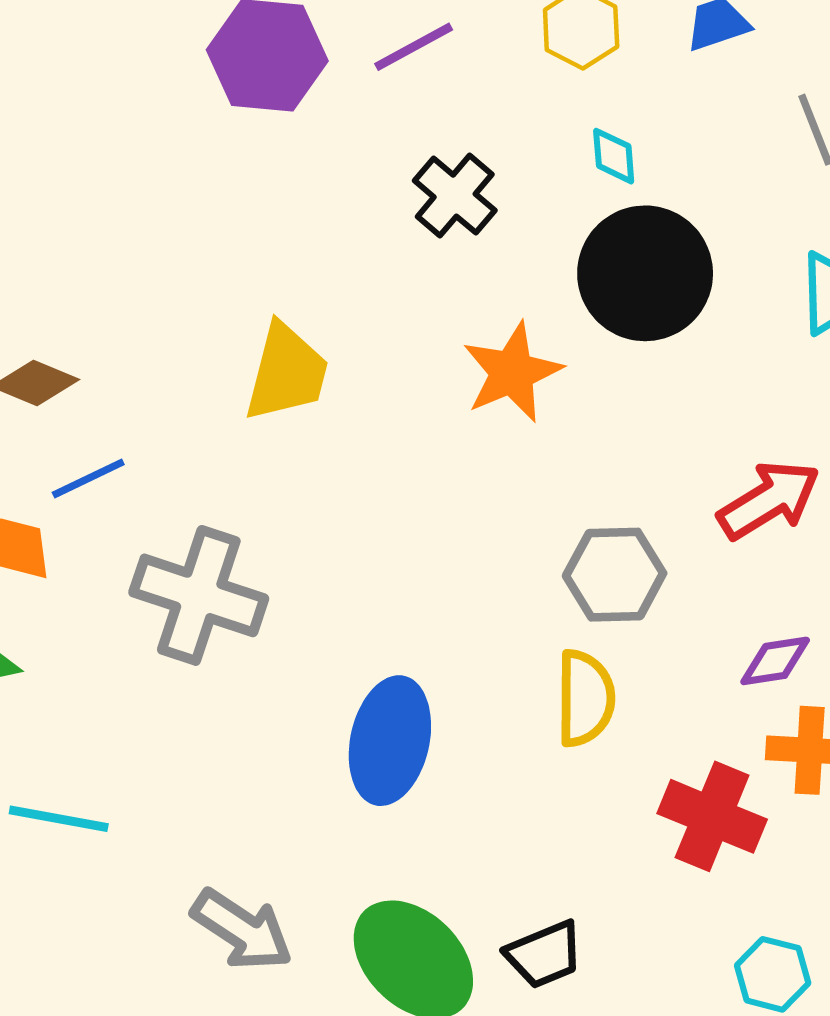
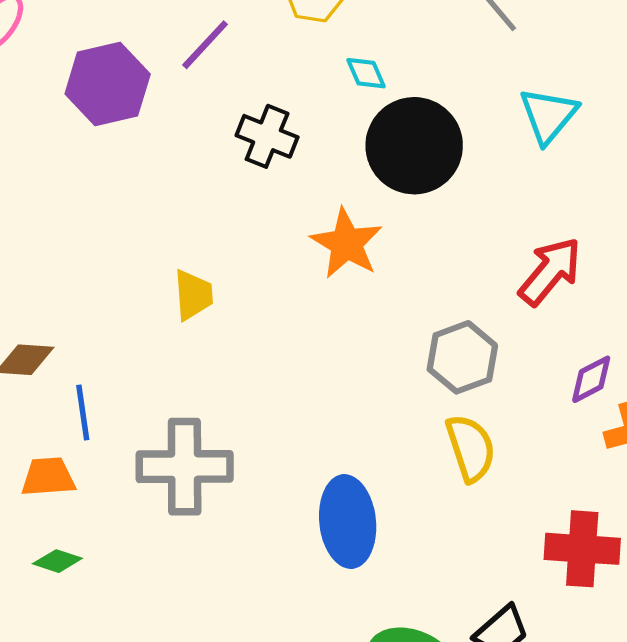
yellow trapezoid: (286, 372) -> (193, 295), size x0.7
blue line: (88, 478) -> (83, 412), turned -54
red cross: (712, 816) -> (582, 549), moved

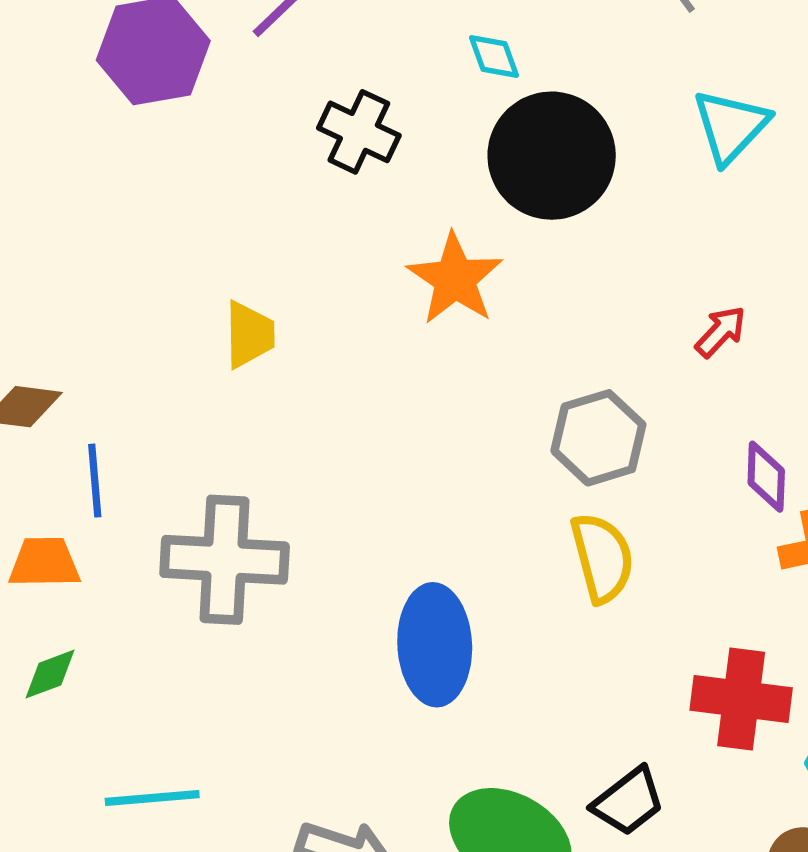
red arrow: (550, 271) -> (721, 332), size x0.6
purple diamond: (591, 379) -> (766, 477), turned -64
green diamond: (57, 561) -> (50, 674), turned -42

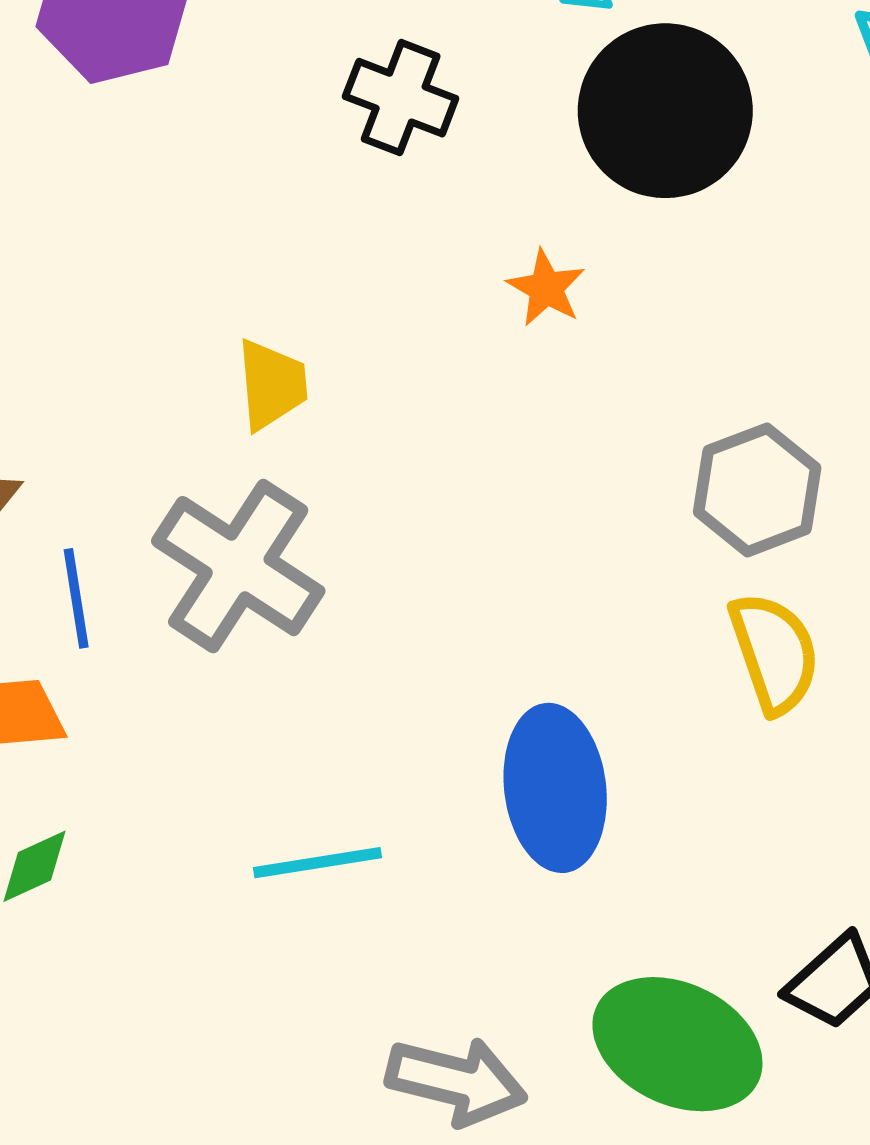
orange star: (455, 279) -> (546, 288), size x0.6
gray cross: (225, 560) -> (238, 566), moved, turned 34
cyan line: (152, 798) -> (317, 863), moved

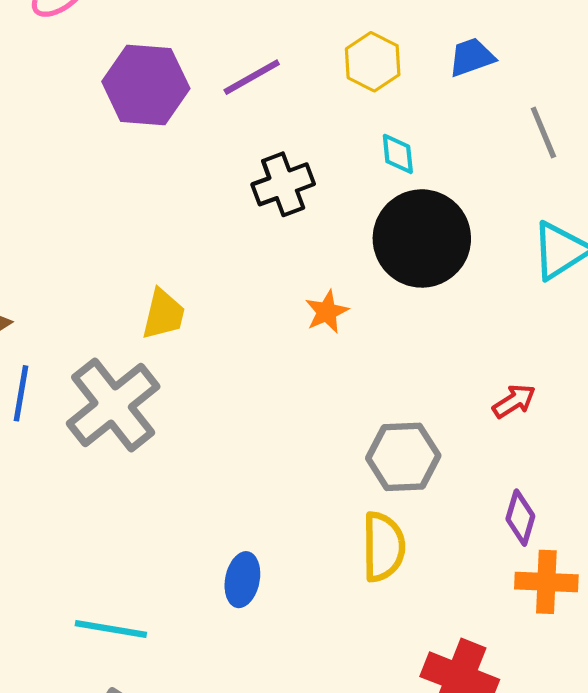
black cross: (401, 98) -> (283, 184), turned 30
blue ellipse: (555, 788) -> (242, 580), size x0.6
cyan line: (317, 863) -> (111, 629), moved

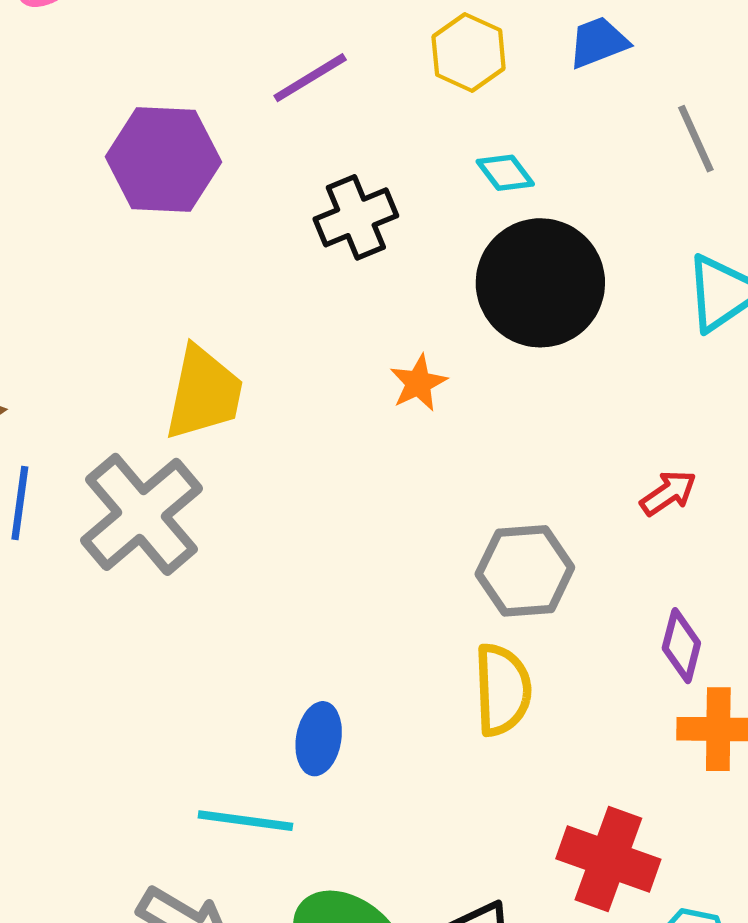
purple hexagon: (146, 85) -> (163, 159), moved
cyan diamond: (398, 154) -> (505, 173), turned -30
yellow trapezoid: (163, 314) -> (204, 393), size x1.4
cyan line: (111, 629) -> (245, 821), moved

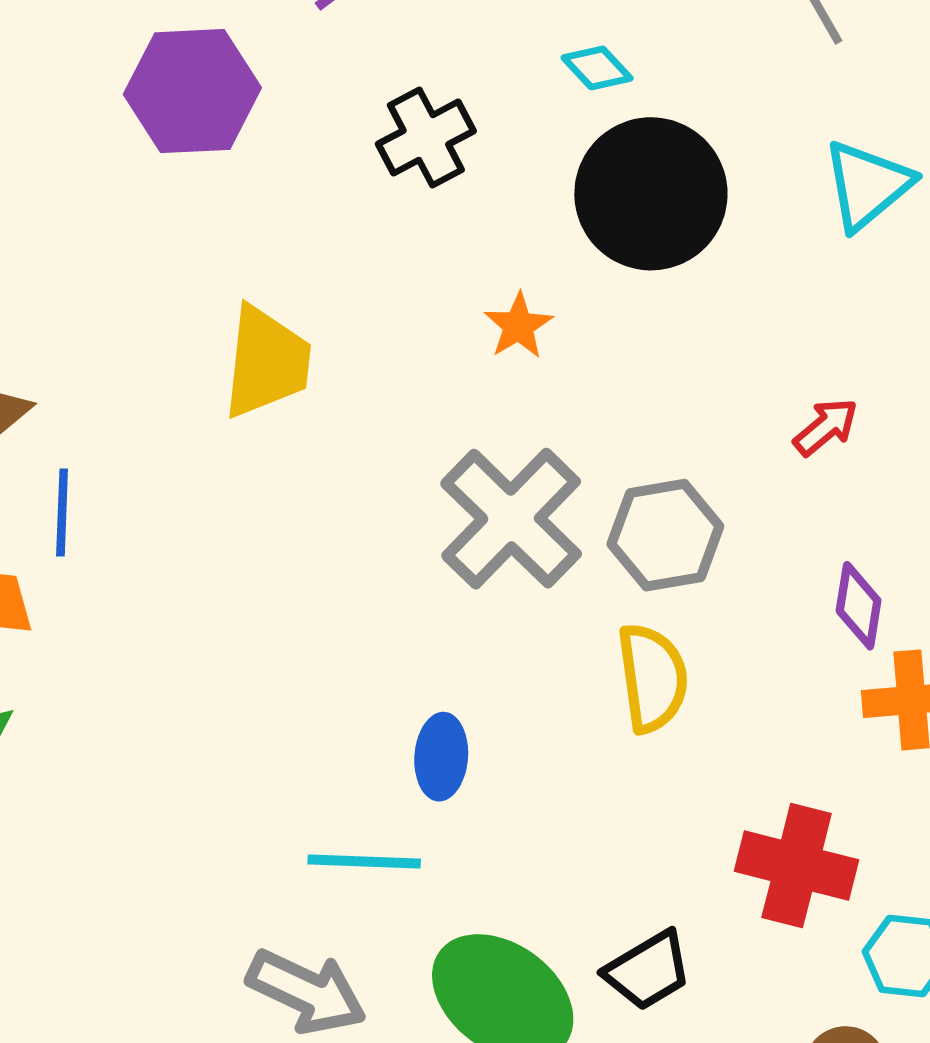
gray cross: (141, 514) -> (511, 519), moved

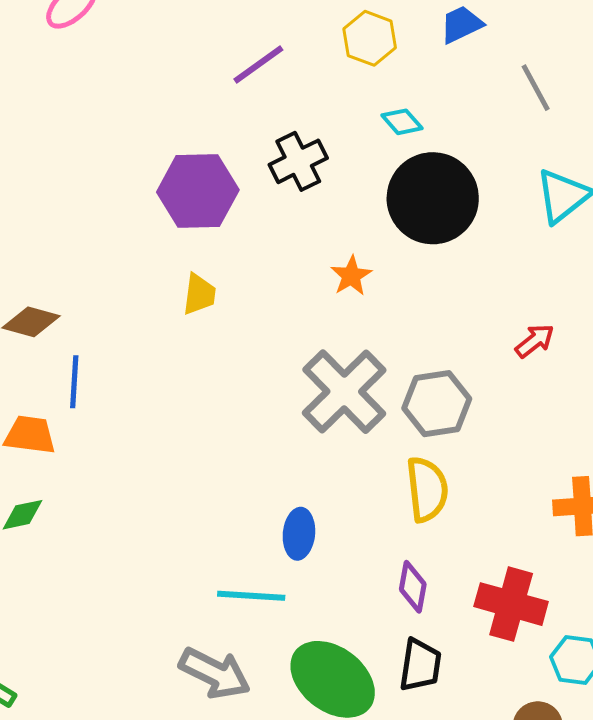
purple hexagon: (192, 91) -> (198, 191), moved
yellow trapezoid: (267, 362) -> (199, 294), size x0.6
purple diamond: (859, 606) -> (413, 587), moved
black trapezoid: (648, 971) -> (420, 665), turned -52

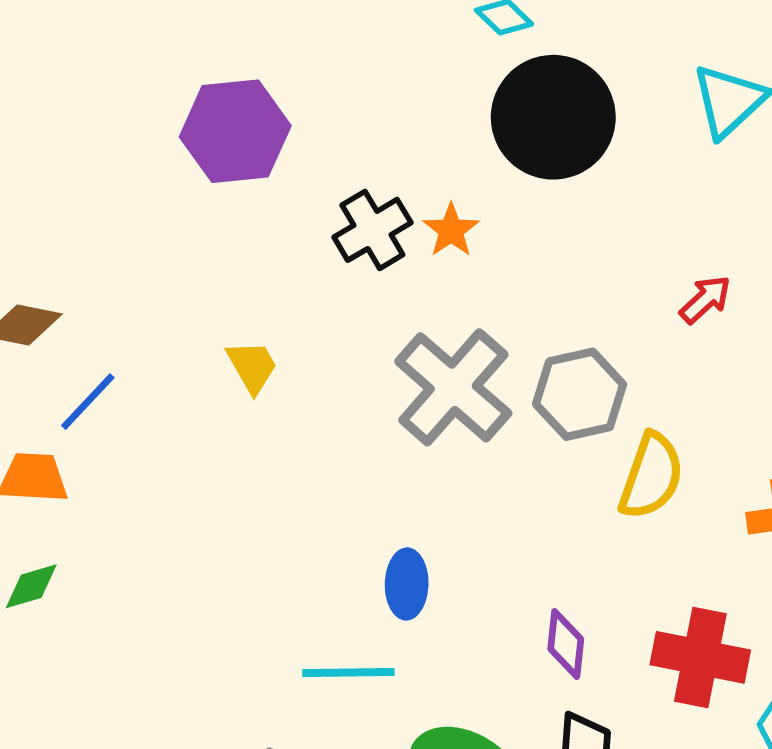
black cross: (298, 161) -> (372, 230), moved
yellow trapezoid: (199, 294) -> (252, 367), moved, turned -33
blue line: (74, 382) -> (88, 402), turned 44
yellow semicircle: (427, 489) -> (651, 476), moved, turned 30

